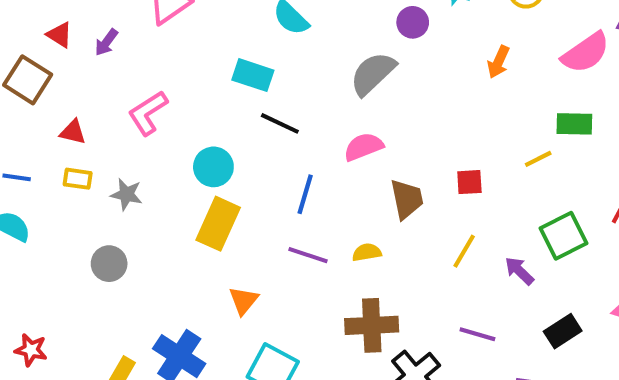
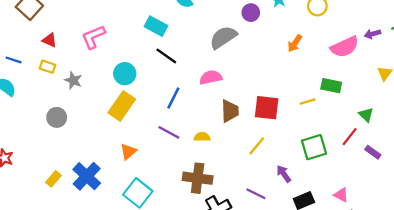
red square: (469, 182) -> (267, 108), size x1.6
purple arrow: (519, 271) -> (284, 174), moved

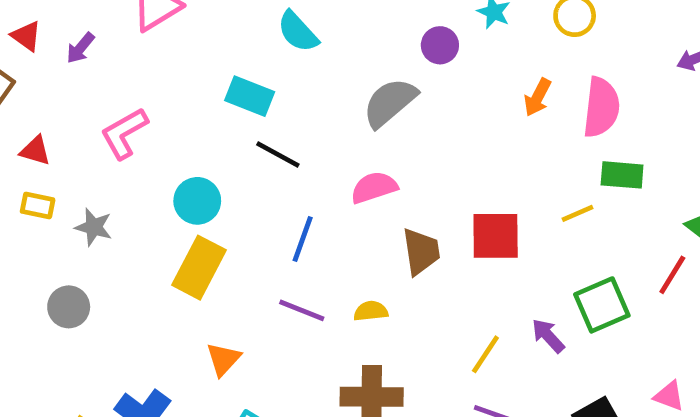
pink semicircle: (345, 47) -> (601, 107), moved, turned -52
yellow line: (257, 146) -> (485, 354), moved
purple arrow: (284, 174) -> (548, 336), moved

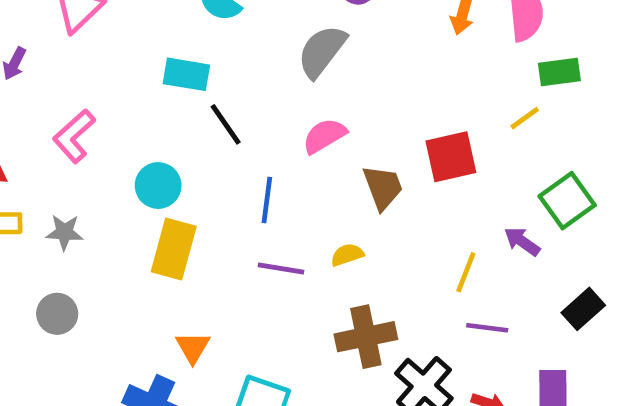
black line: (278, 155) -> (226, 124), turned 39
orange triangle: (223, 359) -> (193, 347), moved

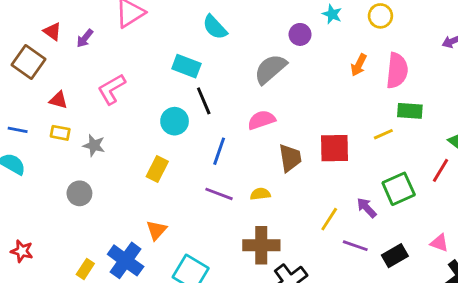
cyan circle: (158, 186) -> (175, 121), moved
yellow rectangle: (174, 249) -> (157, 169), size x0.7
purple line: (487, 328) -> (355, 246), moved

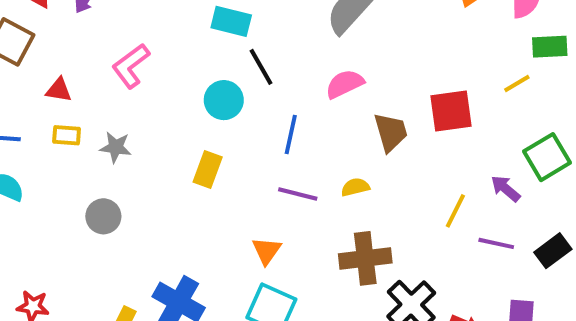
orange triangle: (156, 230) -> (266, 251), moved

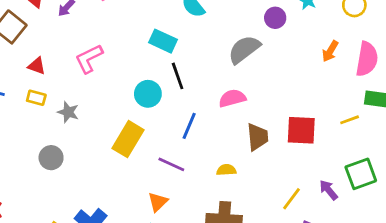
yellow rectangle: (208, 170) -> (128, 139), size x1.4
purple line: (298, 194) -> (171, 164), moved

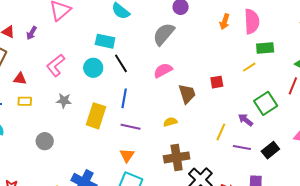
cyan circle: (148, 94) -> (93, 68), moved
gray star: (68, 112) -> (64, 101), moved
blue line: (189, 126) -> (124, 98), moved
red square: (301, 130) -> (217, 82), size x0.6

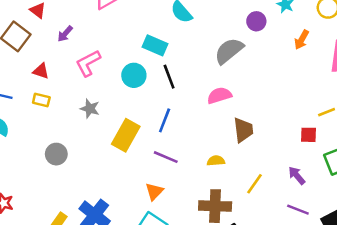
orange arrow: (225, 22) -> (302, 40), moved
purple arrow: (32, 33) -> (65, 34), moved
red square: (217, 82) -> (309, 135), moved
purple arrow: (246, 120) -> (297, 175), moved
yellow line: (221, 132) -> (254, 184), moved

